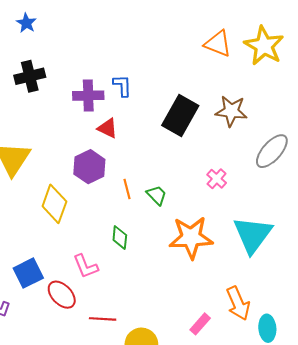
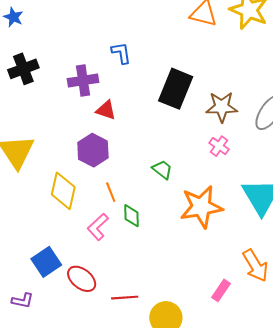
blue L-shape: (122, 86) -> (121, 53), moved
brown star: (231, 111) -> (222, 107), moved
orange line: (127, 189) -> (111, 192), moved
pink L-shape: (86, 266) -> (98, 227), moved, turned 76

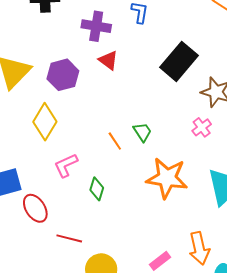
purple hexagon: (93, 150) -> (63, 75), moved
orange line: (111, 192) -> (115, 141), moved, turned -30
green diamond: (132, 216) -> (97, 189), moved

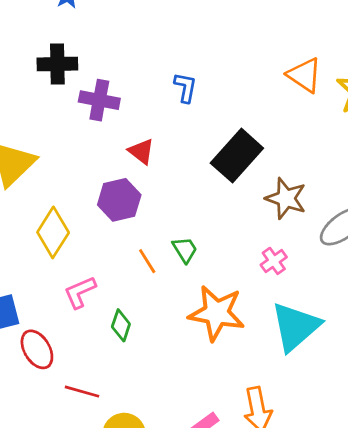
purple cross: (96, 26) -> (99, 100), moved
purple hexagon: (63, 75) -> (119, 200), moved
pink cross: (202, 127) -> (274, 261), moved

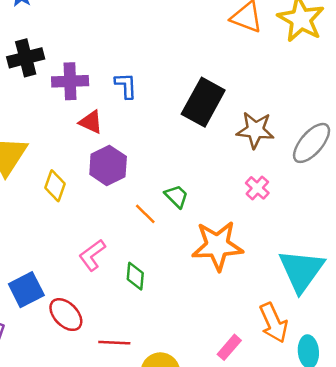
blue L-shape: (185, 87) -> (126, 86), moved
red triangle: (141, 151) -> (91, 122), moved
yellow diamond: (53, 232) -> (55, 186), moved, size x0.7
cyan triangle: (295, 327) -> (301, 271), moved

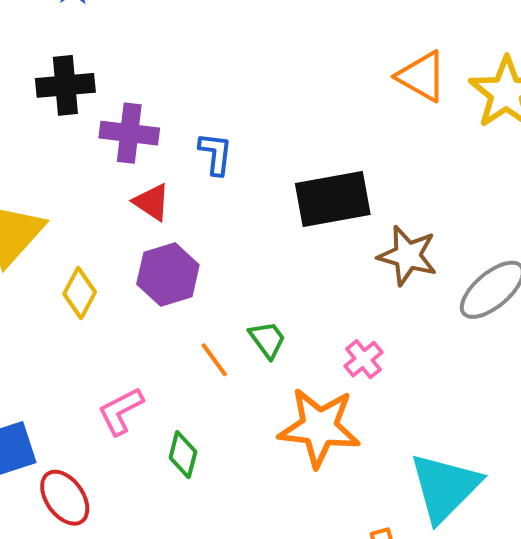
black rectangle: (203, 102) -> (333, 199), turned 42
pink cross: (257, 188) -> (364, 359), moved

